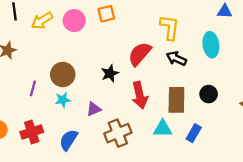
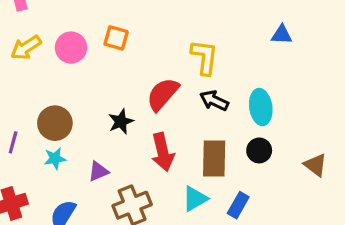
orange square: (106, 14) -> (116, 38), turned 30
cyan ellipse: (211, 45) -> (261, 107), moved
cyan triangle: (163, 129) -> (195, 199), turned -30

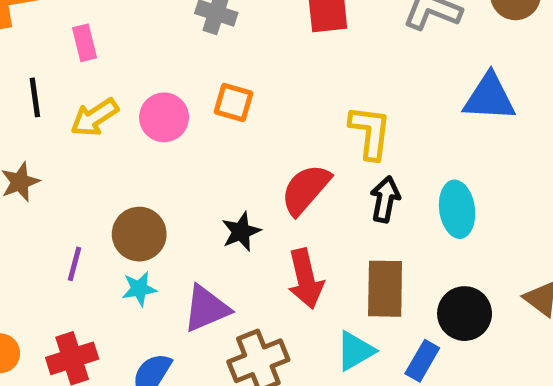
blue triangle: (282, 35) -> (489, 97), size x1.6
black arrow: (214, 101) -> (385, 199), turned 76
black circle: (259, 150) -> (465, 314), moved, size x1.4
purple triangle: (98, 171) -> (206, 309), size x1.5

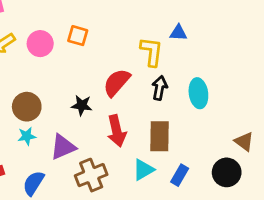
blue triangle: (489, 97) -> (178, 33), moved, size x0.6
black star: (241, 232) -> (82, 105), turned 30
black circle: (465, 314) -> (227, 172), moved

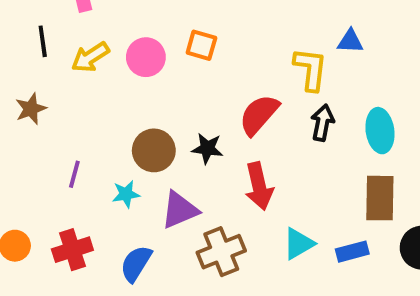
brown circle: (27, 107) -> (154, 150), moved
brown rectangle: (160, 136) -> (380, 198), moved
blue rectangle: (180, 175) -> (352, 252), turned 45

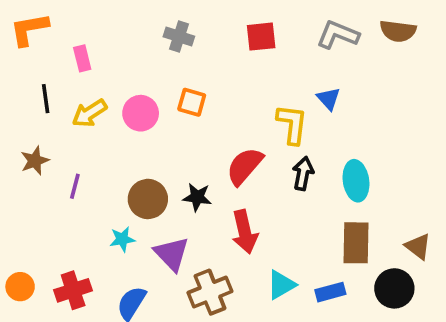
blue triangle: (350, 41) -> (329, 99), turned 45
purple line: (74, 174) -> (75, 186), moved
purple triangle: (180, 210) -> (172, 254), turned -51

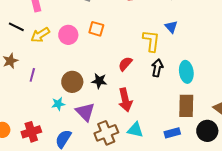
black line: (46, 99) -> (16, 27), turned -56
red semicircle: (245, 166) -> (125, 64), size x0.7
cyan triangle: (281, 285) -> (135, 130), moved, turned 42

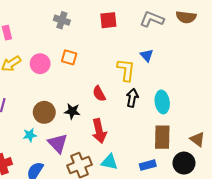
red semicircle: (125, 64) -> (99, 94), turned -70

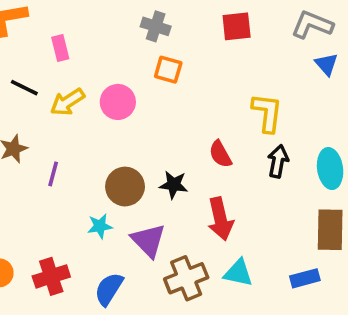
blue triangle: (147, 55) -> (326, 64), moved
orange square: (69, 57) -> (168, 70), moved

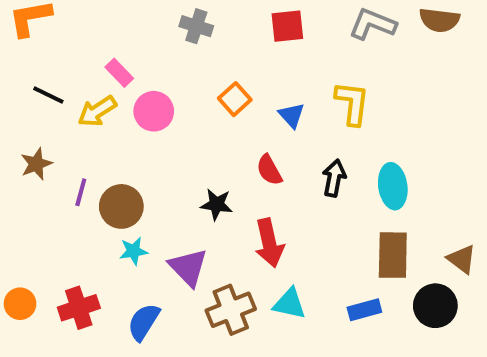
pink rectangle: (60, 48) -> (119, 73), moved, turned -30
blue triangle: (326, 64) -> (291, 115), moved
orange square: (168, 70) -> (235, 99), moved, turned 32
yellow L-shape: (267, 113) -> (352, 103), moved
brown circle: (125, 187) -> (121, 206), moved

